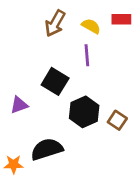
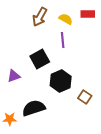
black square: (55, 81) -> (40, 59), turned 30
brown square: (117, 120) -> (85, 97), moved

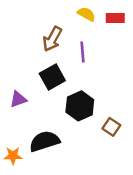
brown arrow: (40, 17) -> (52, 39), moved
yellow semicircle: (66, 19) -> (86, 14), moved

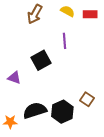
brown arrow: (52, 39) -> (35, 14), moved
purple triangle: (18, 99) -> (14, 78), turned 40
black hexagon: (80, 106) -> (62, 112), moved

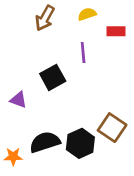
yellow semicircle: (68, 11) -> (87, 14), turned -48
red rectangle: (90, 14) -> (116, 31), moved
brown square: (87, 99) -> (112, 128), size x1.5

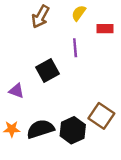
yellow semicircle: (87, 14) -> (79, 13), turned -35
orange star: (13, 157) -> (12, 129), moved

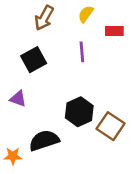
black square: (48, 70) -> (34, 60), moved
orange star: (12, 129) -> (13, 156), moved
black hexagon: (73, 130) -> (79, 112), moved

